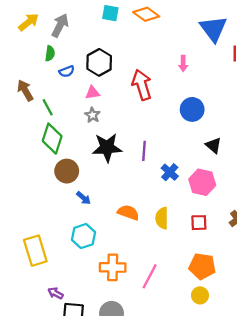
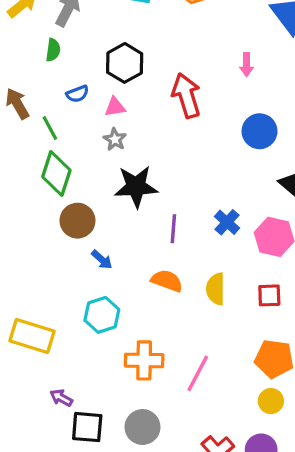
blue semicircle: (67, 71) -> (77, 94), moved
purple line: (144, 151) -> (173, 229), moved
yellow rectangle: (35, 251) -> (32, 336), turned -56

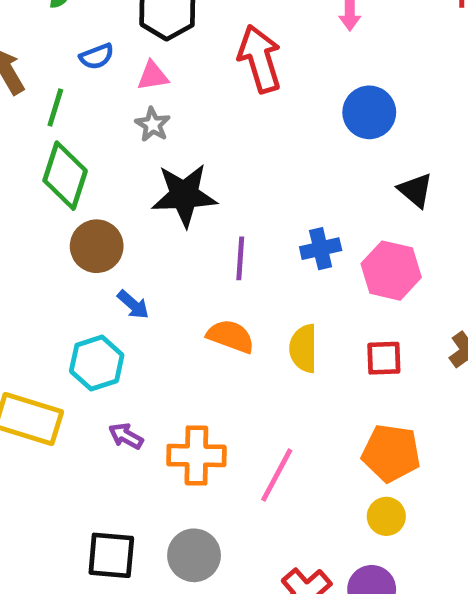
green line: (50, 128) -> (55, 107), turned 45
blue cross: (227, 222) -> (321, 249), turned 35
cyan hexagon: (102, 315) -> (97, 363), moved
purple arrow: (61, 398) -> (126, 436), moved

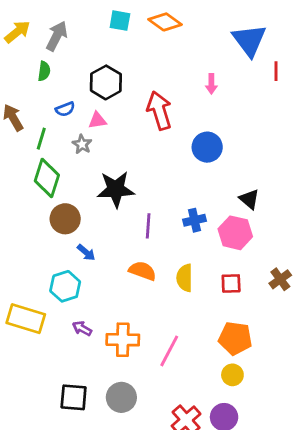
blue circle: (369, 112) -> (207, 147), moved
gray star: (153, 125) -> (82, 144), moved
black triangle: (415, 190) -> (249, 199), moved

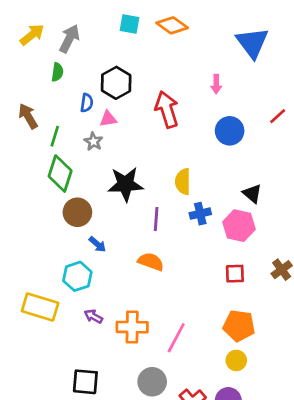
red line: (276, 71) -> (278, 116), moved, turned 48
blue semicircle: (65, 109) -> (87, 103), moved, turned -60
blue circle: (207, 147) -> (230, 131), moved
yellow semicircle: (185, 278) -> (183, 182), moved
gray circle: (121, 397) -> (152, 382), moved

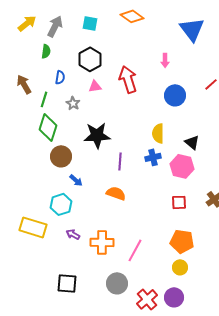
cyan square: (129, 24) -> (90, 23), moved
blue semicircle: (87, 103) -> (60, 77), moved
pink triangle: (108, 119) -> (95, 86), moved
yellow semicircle: (183, 182) -> (158, 133), moved

